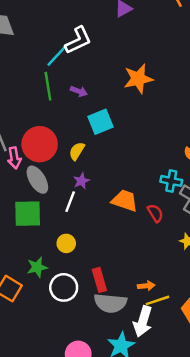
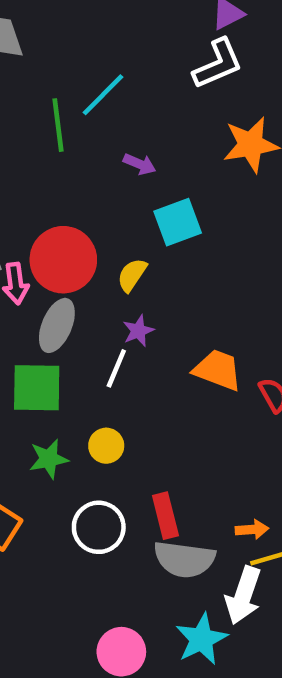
white L-shape: (78, 40) -> (218, 64), moved
green line: (48, 86) -> (58, 125), moved
gray ellipse: (37, 180) -> (57, 325), turned 52
green star: (37, 267) -> (49, 459), moved

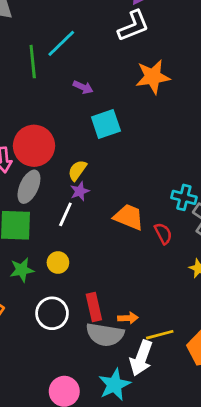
yellow semicircle: (132, 275) -> (77, 170), moved
orange arrow: (252, 530) -> (128, 318), moved

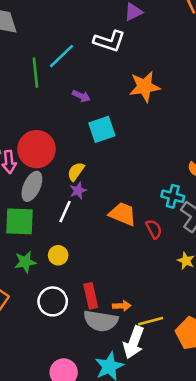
white L-shape: (133, 26) -> (109, 41), moved, turned 40

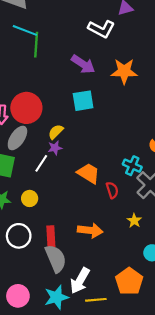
cyan line: (61, 56) -> (25, 30), moved, turned 55
purple arrow: (81, 96) -> (83, 64), moved, size x1.6
orange arrow: (122, 306) -> (90, 230), moved, size x1.6
gray semicircle: (101, 321) -> (56, 258), turned -132
yellow line: (151, 321) -> (96, 300), moved

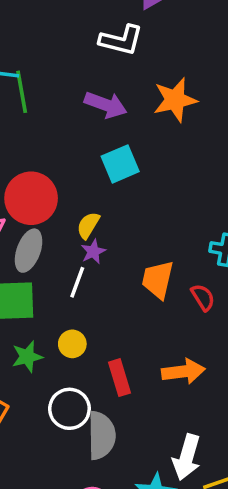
orange trapezoid: (88, 173) -> (158, 280), turned -95
red rectangle: (51, 236) -> (119, 378), moved
gray semicircle: (56, 258) -> (101, 435), moved, turned 36

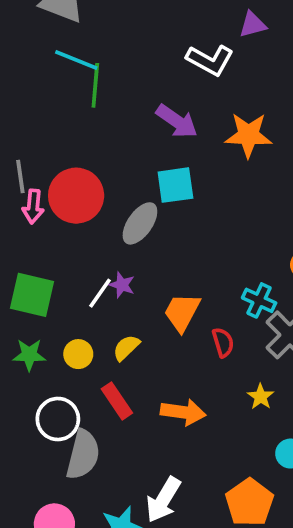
yellow semicircle: (88, 225) -> (126, 348), moved
gray ellipse: (29, 251) -> (140, 223), moved
purple star: (93, 252) -> (122, 285), moved, turned 30
red rectangle: (119, 378) -> (117, 401), turned -32

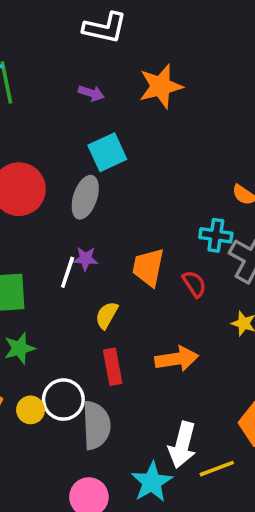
purple arrow: (177, 121) -> (91, 93), size x0.6
yellow circle: (78, 354) -> (31, 410), moved
red rectangle: (117, 401) -> (113, 367), turned 40

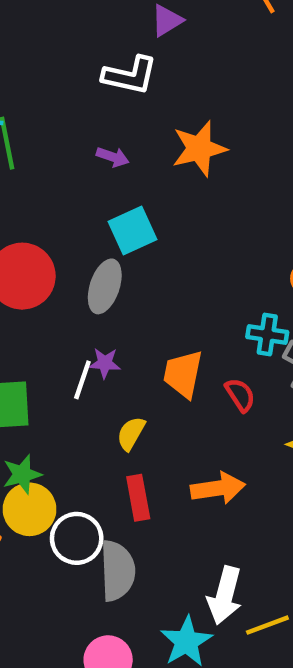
yellow circle: (31, 410) -> (30, 509), moved, size x1.5

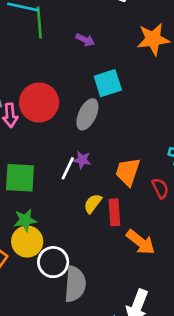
purple arrow: (113, 157) -> (85, 40), moved
orange arrow: (218, 488) -> (141, 242), turned 40
red rectangle: (138, 498) -> (114, 212), moved

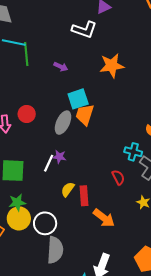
red circle: (39, 102) -> (27, 114), size x0.6
orange trapezoid: (128, 172) -> (85, 115), moved
white circle: (53, 262) -> (45, 223), moved

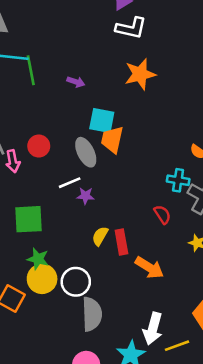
white L-shape: (84, 30) -> (131, 28), moved
cyan square: (78, 99) -> (102, 120), turned 35
gray ellipse: (63, 123) -> (86, 152), turned -45
white line: (49, 163) -> (70, 183), moved, turned 48
green star: (17, 202) -> (38, 259), turned 30

